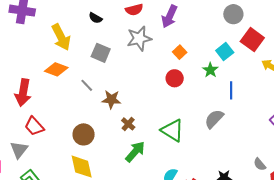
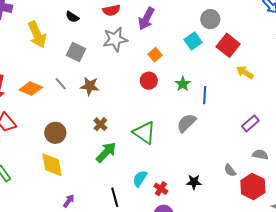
cyan square: (225, 52) -> (193, 41), moved
orange diamond: (56, 69) -> (31, 89), moved
green star: (210, 70) -> (183, 84), moved
brown star: (111, 99) -> (90, 86), moved

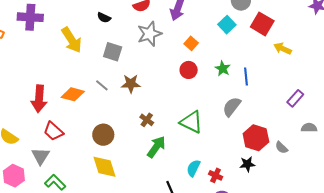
red hexagon: (253, 187) -> (256, 138), moved

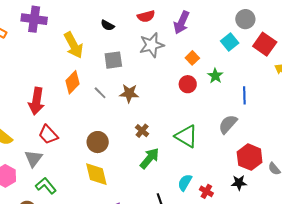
gray square: (113, 52) -> (113, 60), turned -30
green star: (223, 69) -> (215, 76), moved
orange diamond: (73, 94) -> (72, 82), moved, turned -65

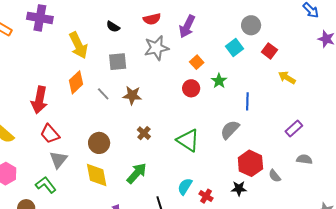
red square: (265, 44) -> (269, 51), size x0.7
gray triangle: (33, 158) -> (58, 160), moved
green arrow: (150, 158) -> (137, 173), moved

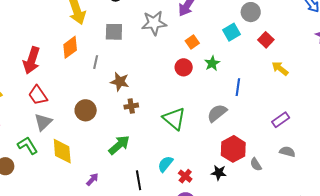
gray line: (103, 94) -> (96, 62), turned 48
brown star: (132, 95) -> (120, 82), moved
brown cross: (144, 133) -> (131, 106), turned 32
yellow diamond: (97, 175) -> (62, 151), moved

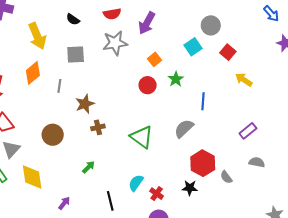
brown star: (120, 82) -> (85, 104), turned -30
green arrow: (119, 145) -> (88, 167), size x0.6

